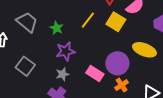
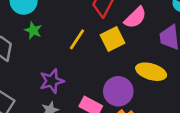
yellow square: (116, 22) -> (113, 39), turned 36
green star: (57, 28) -> (33, 30), moved

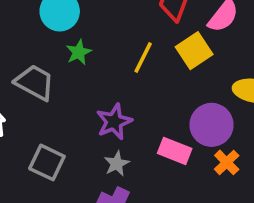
green star: (33, 30) -> (79, 52), turned 30

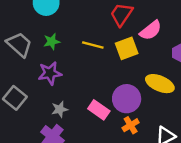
green star: (79, 52) -> (52, 42), moved
yellow line: (143, 57) -> (93, 45), turned 65
purple star: (114, 122) -> (50, 73), moved

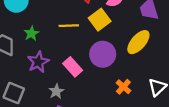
yellow ellipse: (160, 84) -> (138, 42), turned -55
purple circle: (127, 99) -> (103, 54), moved
pink rectangle: (99, 110) -> (73, 67), moved, turned 30

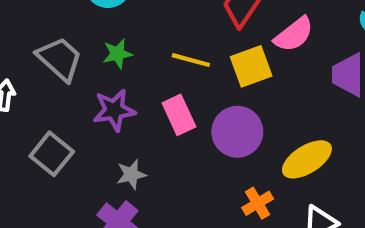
yellow ellipse: (138, 42) -> (307, 159), moved
pink rectangle: (73, 67) -> (179, 115), moved

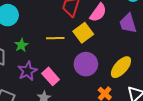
pink rectangle: (179, 115) -> (51, 76), moved

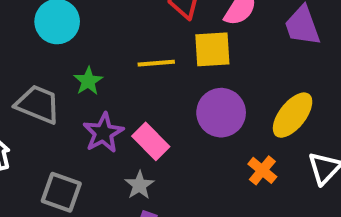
yellow square: (83, 33) -> (212, 49), turned 36

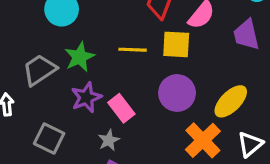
green star: (88, 81) -> (80, 57), size x1.4
gray trapezoid: (38, 104) -> (39, 70), turned -63
orange cross: (262, 170) -> (203, 140), size x1.6

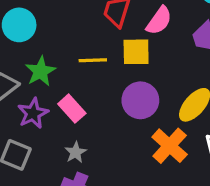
purple star: (86, 97) -> (33, 113), moved
pink rectangle: (121, 108) -> (72, 109), moved

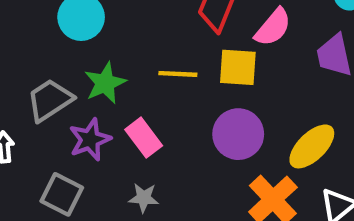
gray star: (76, 152) -> (144, 198), turned 30

